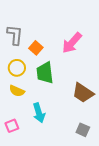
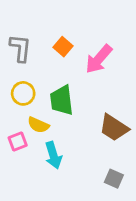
orange square: (36, 48) -> (63, 47), moved
yellow semicircle: (17, 91) -> (38, 125), moved
pink square: (12, 126) -> (18, 142), moved

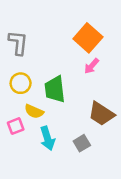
orange square: (63, 47) -> (88, 38), moved, size x1.6
pink arrow: (99, 59) -> (92, 66), moved, size x0.6
gray square: (114, 179) -> (82, 143), moved, turned 35

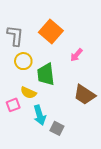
orange square: (88, 38) -> (51, 32), moved
yellow circle: (21, 83) -> (23, 61), moved
gray square: (82, 143) -> (57, 128), moved, turned -32

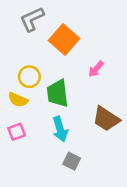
gray L-shape: (15, 36) -> (32, 19), moved, turned -120
yellow semicircle: (28, 93) -> (18, 100), moved
cyan arrow: (40, 115) -> (60, 129), moved

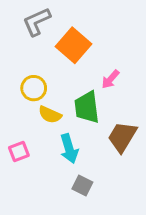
green trapezoid: (58, 93) -> (87, 107), moved
yellow semicircle: (18, 100) -> (50, 115), moved
brown trapezoid: (106, 119) -> (122, 137), turned 88

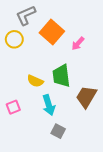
pink arrow: (110, 79) -> (78, 43), moved
yellow circle: (34, 88) -> (14, 39), moved

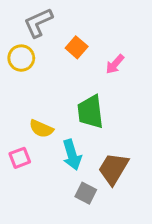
orange square: (52, 32) -> (77, 47), size x0.6
yellow semicircle: (35, 81) -> (41, 129), moved
brown trapezoid: (86, 97) -> (113, 169), moved

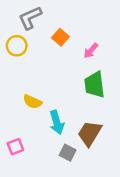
green trapezoid: (90, 112) -> (94, 85), moved
pink square: (20, 158) -> (15, 147), moved

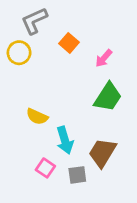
green trapezoid: (94, 85) -> (108, 97), turned -140
pink square: (15, 147) -> (45, 168), moved, turned -35
gray square: (68, 153) -> (77, 175), turned -35

